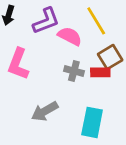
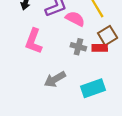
cyan rectangle: (92, 122) -> (93, 88), turned 60

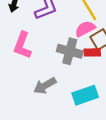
pink semicircle: (75, 19) -> (85, 29), moved, turned -54
gray cross: (78, 47) -> (70, 51), size x1.5

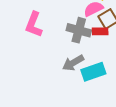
gray arrow: (45, 86) -> (73, 63), moved

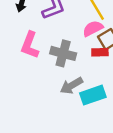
gray cross: (79, 30) -> (63, 53), moved

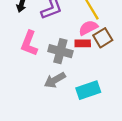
red rectangle: (100, 52) -> (83, 43), moved
gray arrow: (71, 86) -> (55, 80), moved

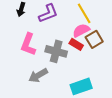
red rectangle: (83, 43) -> (76, 44), turned 32
gray arrow: (55, 80) -> (38, 75), moved

